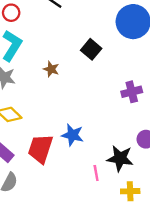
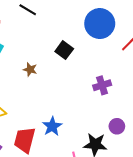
blue star: (73, 135) -> (52, 126), turned 30

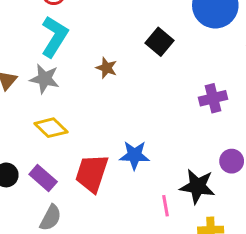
blue star: (52, 126) -> (134, 155), turned 30

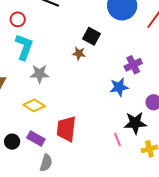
brown star: (107, 68) -> (79, 53), moved
gray star: (45, 79) -> (39, 74), moved
blue star: (134, 155) -> (119, 87), moved

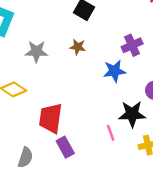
brown star: (79, 53) -> (78, 47), moved
gray star: (39, 74) -> (36, 51), moved
purple rectangle: (36, 138) -> (65, 147), moved, turned 30

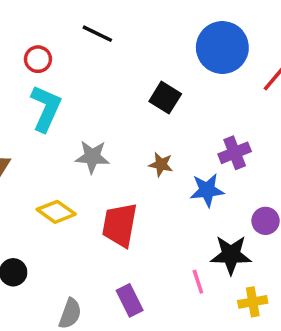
brown star: (78, 47) -> (161, 164), moved
red trapezoid: (51, 118) -> (120, 225), moved

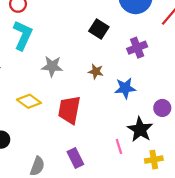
purple cross: (235, 153) -> (137, 48), moved
black star: (231, 255) -> (140, 129), turned 30

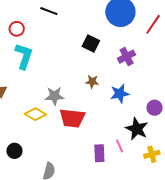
gray star: (52, 66) -> (55, 96), moved
red trapezoid: (69, 110) -> (72, 118), turned -88
purple rectangle: (75, 158) -> (99, 153), moved, turned 30

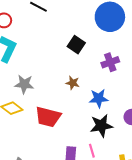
gray star: (55, 96) -> (24, 84), moved
black star: (137, 129) -> (101, 126), moved, turned 30

